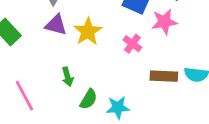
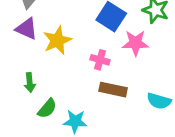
pink cross: (132, 44) -> (100, 60), turned -30
brown rectangle: (164, 76) -> (113, 90), moved

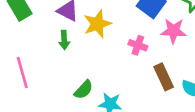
green arrow: (30, 83) -> (64, 40), moved
brown rectangle: (113, 90) -> (164, 77), moved, turned 50

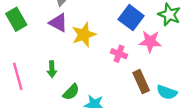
green arrow: (64, 40) -> (52, 69), moved

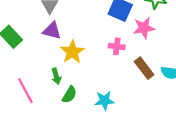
yellow star: (84, 35) -> (72, 52), moved
green semicircle: (71, 92) -> (69, 95), moved

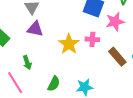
yellow star: (72, 52) -> (69, 44), moved
green arrow: (56, 76) -> (27, 63), moved

